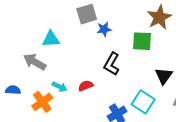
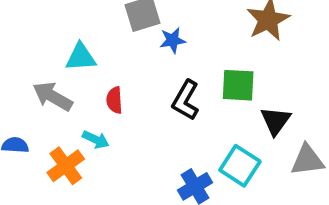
green square: (142, 41) -> (238, 85), moved
red semicircle: (86, 86) -> (114, 100), moved, turned -72

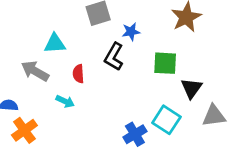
blue star: (173, 40) -> (131, 32), moved
black L-shape: (186, 100) -> (114, 57), moved
orange cross: (66, 166) -> (24, 130), moved

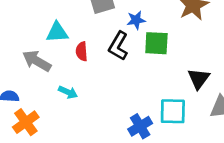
green square: (165, 63) -> (156, 43), moved
red semicircle: (78, 74) -> (82, 51), moved
cyan square: (166, 120) -> (173, 111), turned -32

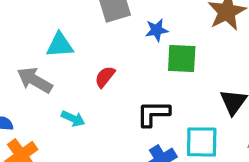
black L-shape: (118, 46) -> (153, 114), moved, turned 60
red semicircle: (82, 51) -> (105, 77), moved, turned 42

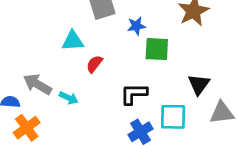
cyan triangle: (60, 45) -> (73, 41), moved
gray arrow: (35, 80) -> (37, 84), moved

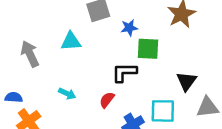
red semicircle: (94, 64) -> (107, 100), moved
gray arrow: (37, 84) -> (30, 54), moved, turned 35
black L-shape: (134, 94) -> (124, 72), moved

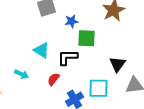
cyan triangle: (71, 41) -> (42, 50), moved, turned 36

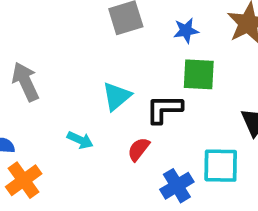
blue star: (72, 21) -> (186, 31), moved
cyan triangle: (42, 50) -> (117, 96), turned 48

